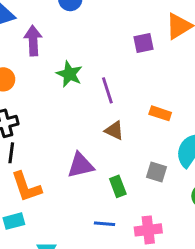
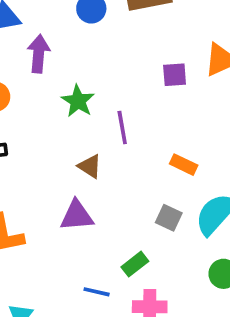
brown triangle: (114, 130) -> (90, 166), moved
gray square: (157, 172) -> (169, 218), moved
green rectangle: (118, 186) -> (135, 264), moved, turned 65

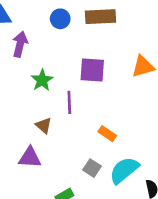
purple square: (175, 75) -> (92, 70), moved, size x1.5

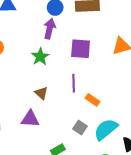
purple arrow: (20, 44) -> (50, 29), moved
purple line: (69, 102) -> (74, 83), moved

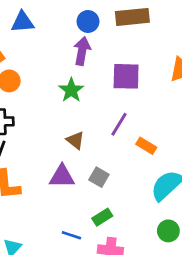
purple line: (74, 83) -> (119, 124), turned 36
gray square: (80, 128) -> (99, 177), moved

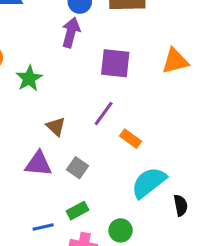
green star: (71, 90) -> (29, 78), moved
green circle: (168, 231) -> (121, 230), moved
blue line: (71, 235) -> (43, 227), turned -36

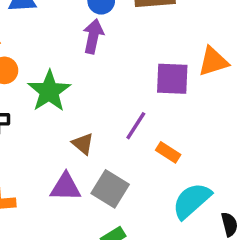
purple square: (115, 63) -> (172, 79), moved
green star: (29, 78) -> (49, 91), size x1.4
gray square: (78, 168) -> (110, 189), size x1.5

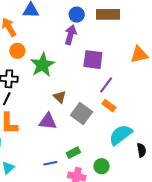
purple square: (172, 79) -> (93, 60), moved
purple line: (136, 126) -> (106, 85), moved
gray square: (110, 189) -> (81, 113), moved

